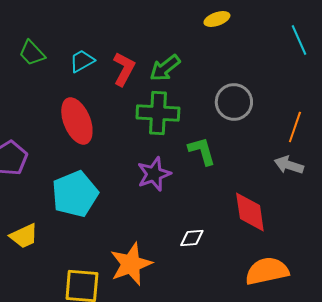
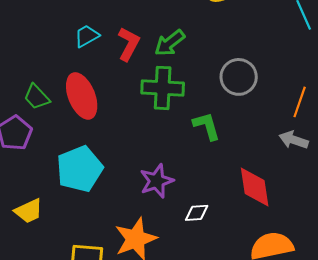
green trapezoid: (32, 53) -> (37, 97), moved
purple star: (154, 174) -> (157, 181), moved

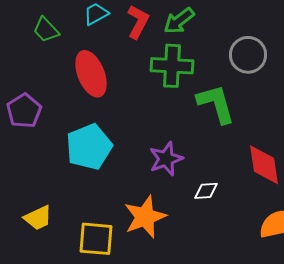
green trapezoid: (37, 97) -> (46, 30), moved
green L-shape: (207, 126) -> (216, 104), size x1.4
yellow trapezoid: (29, 211) -> (38, 218), moved

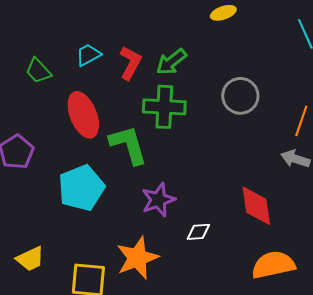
green L-shape: (216, 104) -> (128, 145), moved

